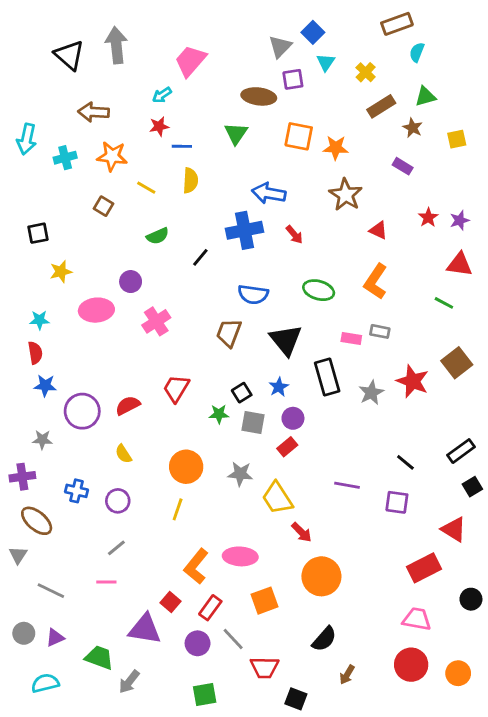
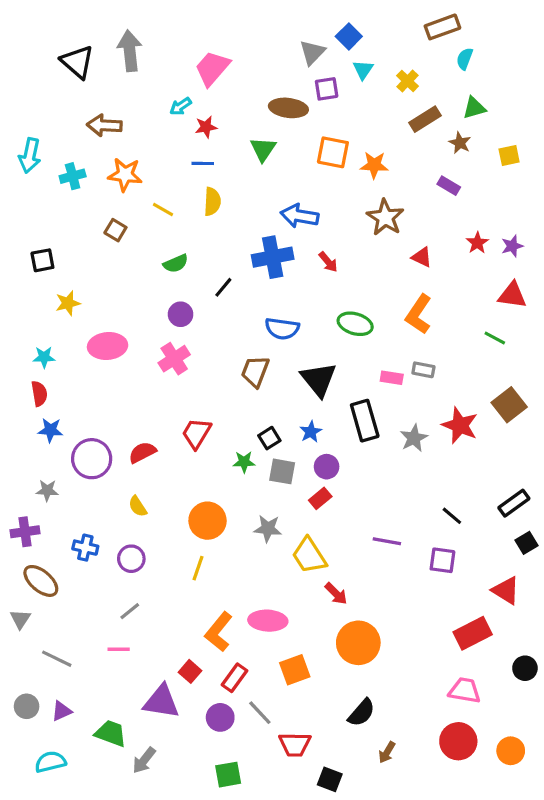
red star: (159, 126) -> (206, 127), moved
purple circle: (131, 282) -> (181, 314), moved

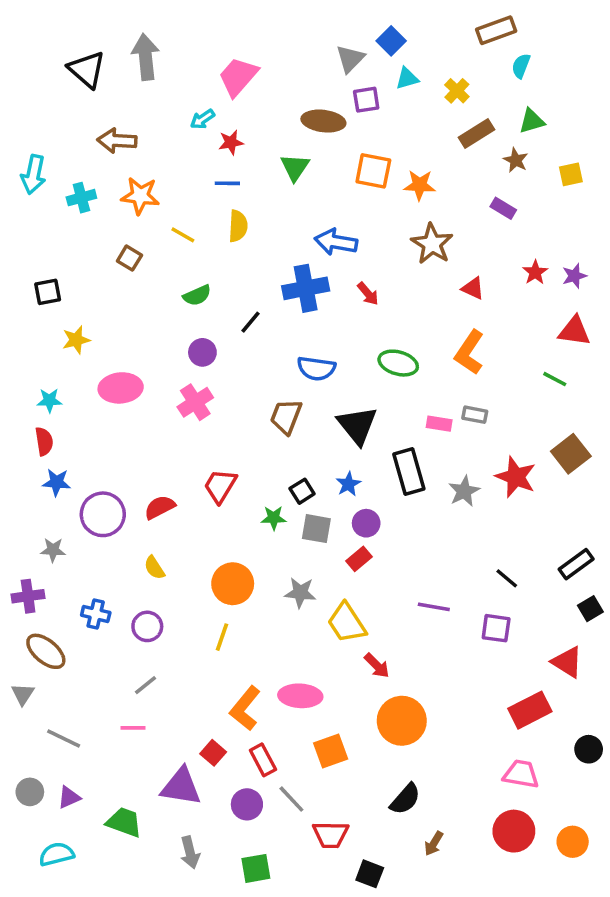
cyan triangle: (363, 70) -> (407, 78), turned 40
red rectangle: (234, 678) -> (263, 760), turned -64
gray arrow: (144, 760) -> (190, 852), moved, turned -52

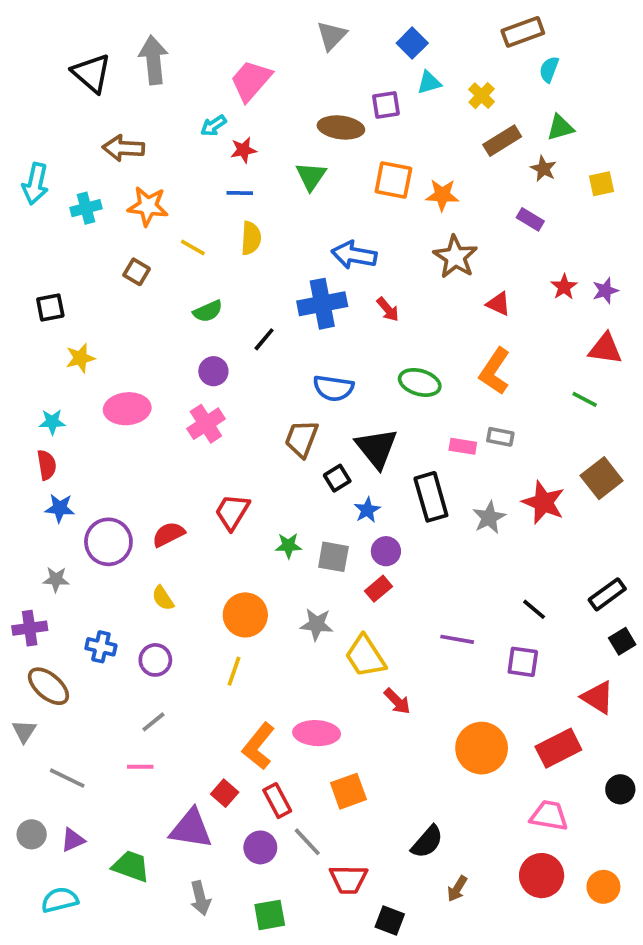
gray triangle: (350, 59) -> (332, 36), moved
black square: (302, 491) -> (337, 478), moved
orange circle: (402, 721) -> (482, 748), moved

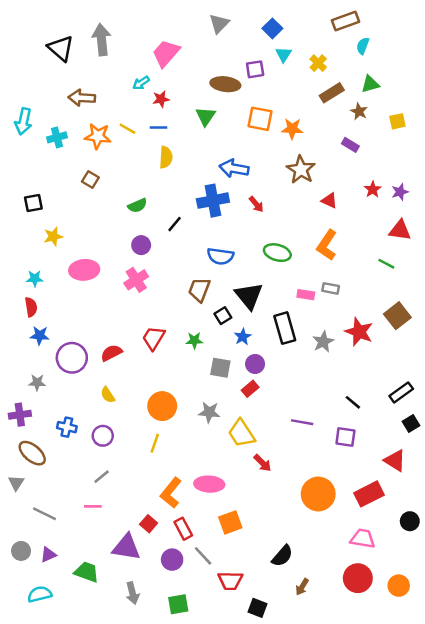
cyan triangle: (429, 82) -> (284, 54), turned -42
yellow line: (193, 247) -> (128, 129), moved
green star: (288, 546) -> (194, 340), moved

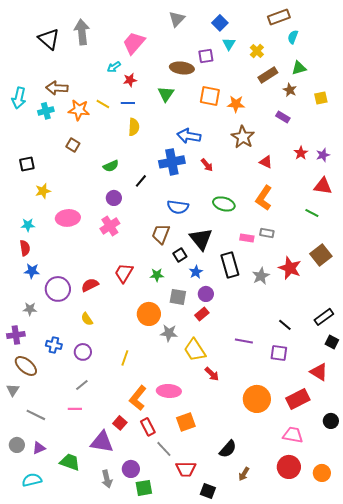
brown arrow: (82, 98) -> (57, 88), moved
orange circle: (162, 406) -> (149, 314), moved
black square: (411, 423) -> (332, 342), turned -32
purple circle: (172, 560) -> (131, 469), moved

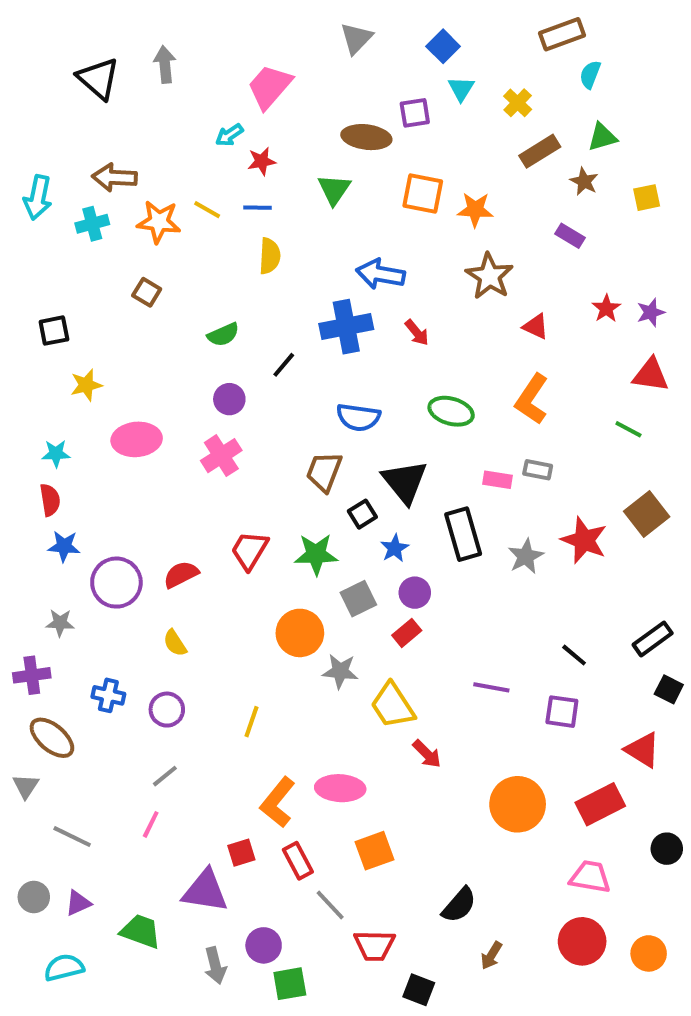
gray arrow: (82, 32) -> (165, 64), size x0.7
green star: (157, 275) -> (316, 554), size x1.5
gray square: (178, 297) -> (358, 599), turned -36
pink line: (75, 409) -> (151, 824), turned -64
red square: (120, 423) -> (241, 853), turned 32

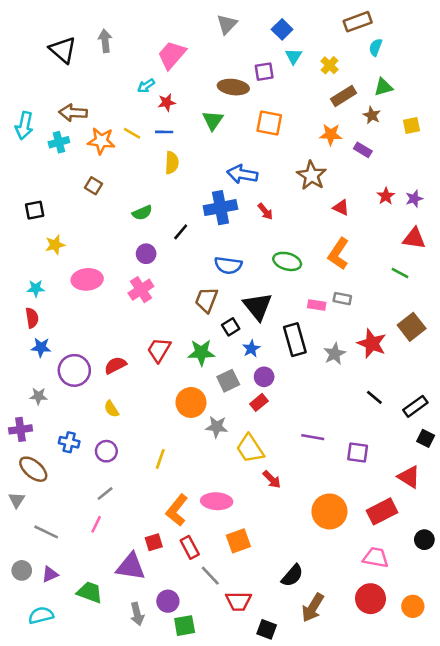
orange star: (475, 210) -> (331, 134), moved
black line: (574, 655) -> (374, 397), moved
brown arrow: (491, 955) -> (313, 608), size x1.6

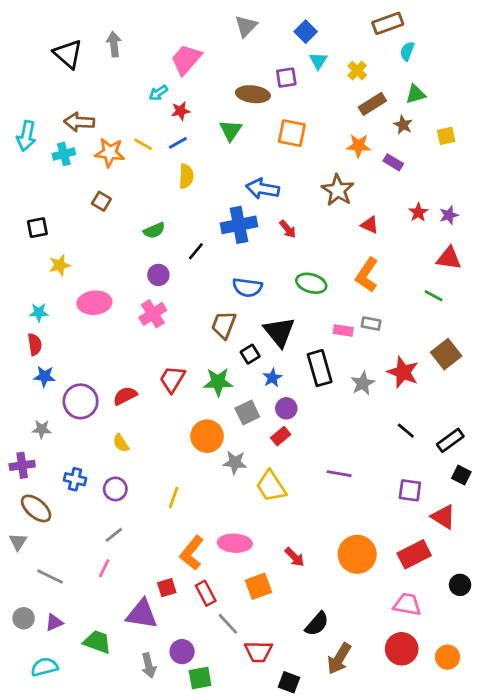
blue line: (164, 132) -> (178, 143), turned -30
purple square: (358, 452) -> (410, 490), moved
red arrow: (272, 479) -> (295, 557), moved

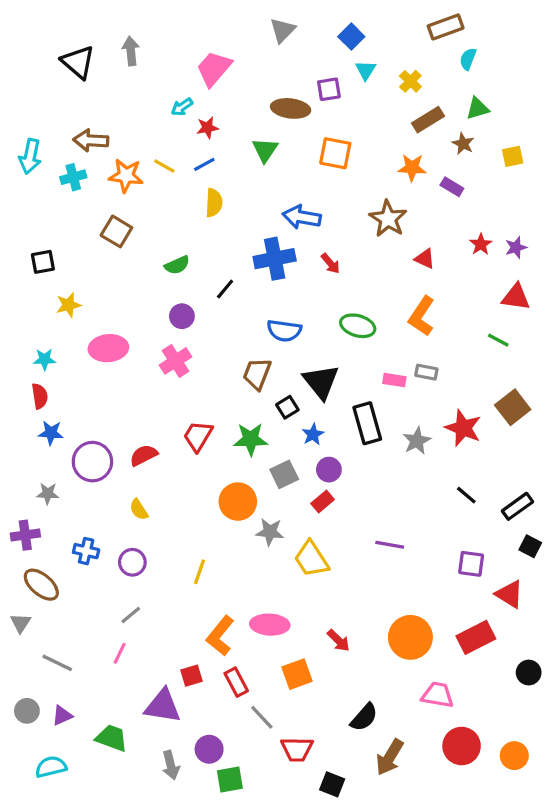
brown square: (101, 201) -> (116, 231), size x1.4
pink trapezoid: (407, 604) -> (438, 695), moved

